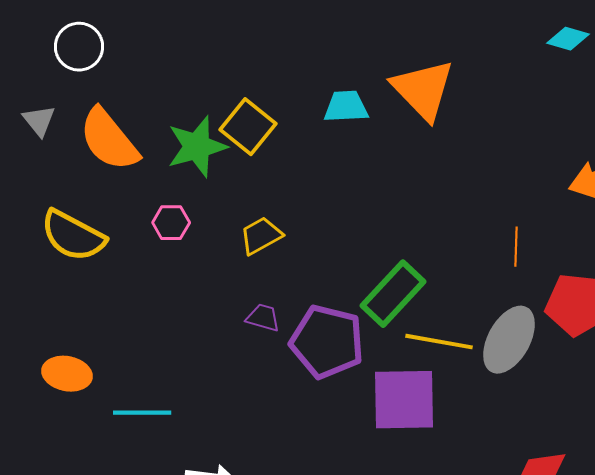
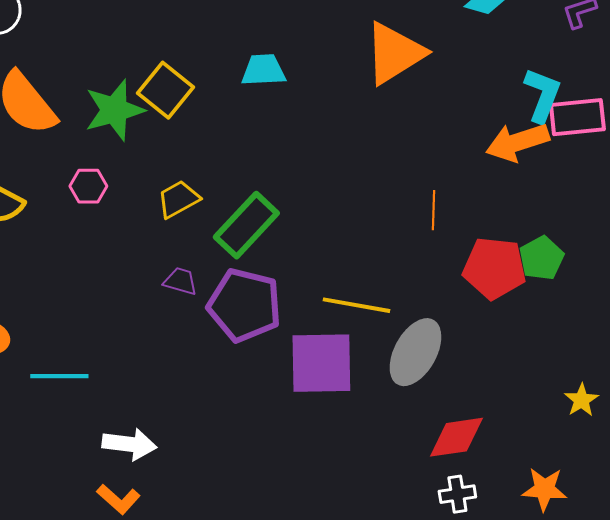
orange triangle: (423, 90) -> (394, 53), moved, turned 42
green rectangle: (393, 294) -> (246, 225), moved
gray ellipse: (509, 340) -> (415, 352), moved

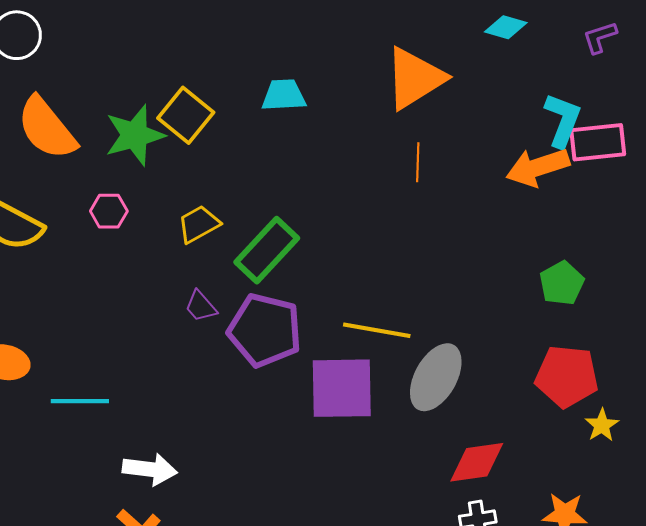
orange line: (433, 210) -> (418, 162), moved
red pentagon: (494, 268) -> (567, 376), moved
purple trapezoid: (180, 281) -> (201, 306), turned -147

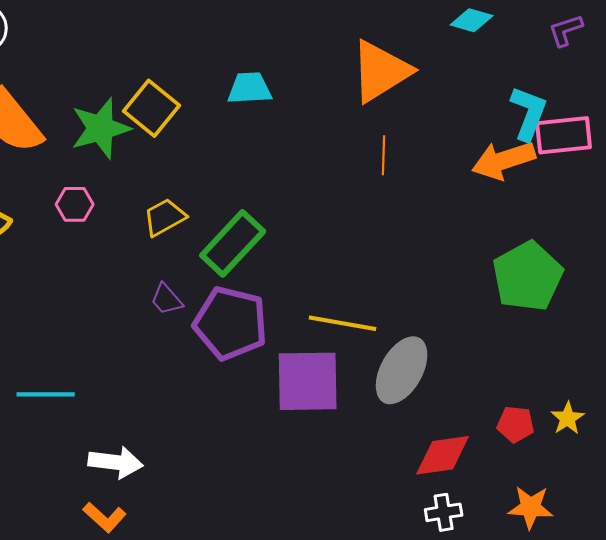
green pentagon: (562, 283) -> (528, 276), size x1.6
red pentagon: (567, 376) -> (516, 424), moved, size x0.6

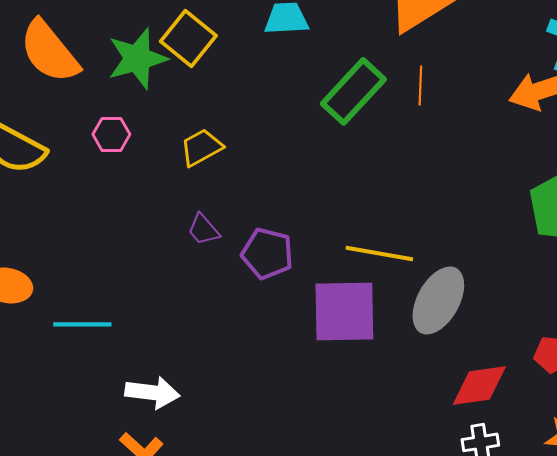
green rectangle: (233, 243) -> (353, 91), moved
purple pentagon: (231, 323) -> (267, 253), size x0.7

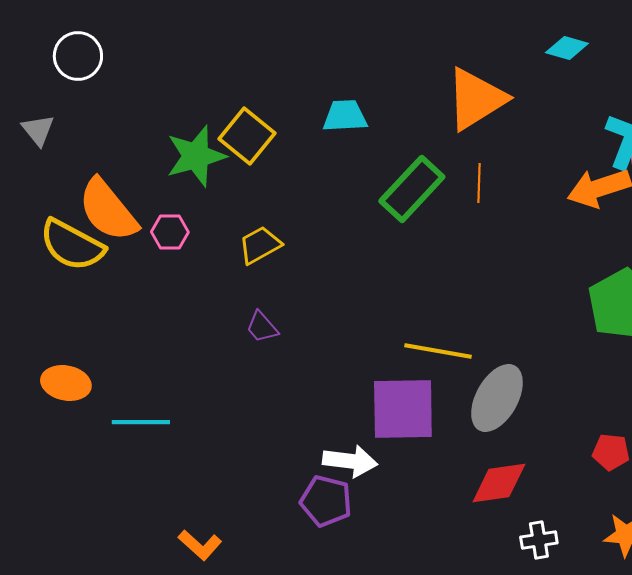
orange semicircle: (49, 51) -> (108, 210), moved
purple pentagon: (267, 253) -> (326, 501), moved
red diamond: (479, 385) -> (499, 483), moved
white arrow: (152, 392) -> (350, 461), moved

